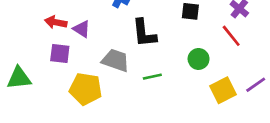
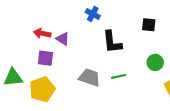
gray trapezoid: (116, 60) -> (90, 78), moved
yellow pentagon: (86, 89) -> (42, 89), moved, turned -30

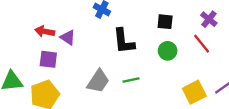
green circle: (155, 62) -> (168, 51), moved
gray trapezoid: (90, 78) -> (98, 81), turned 105

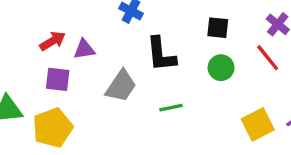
red arrow: (45, 31) -> (53, 41), turned 138
purple triangle: (68, 37) -> (84, 49), turned -42
gray trapezoid: (98, 81) -> (121, 86), moved

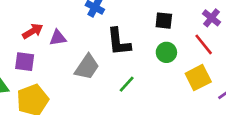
purple square: (58, 79) -> (25, 62), moved
green line: (171, 108) -> (127, 84), turned -36
yellow square: (258, 124) -> (198, 78), moved

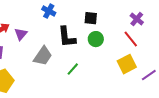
black square: (164, 21) -> (91, 18), moved
purple triangle: (58, 38) -> (21, 34), turned -40
green circle: (166, 52) -> (96, 39), moved

